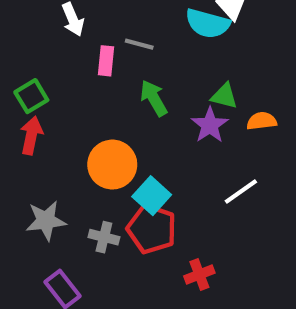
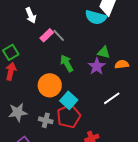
gray line: (139, 44) -> (59, 35), moved, turned 32
pink rectangle: (106, 61) -> (47, 35), turned 40
green arrow: (154, 98) -> (67, 63), moved
red pentagon: (152, 229) -> (69, 116), turned 30

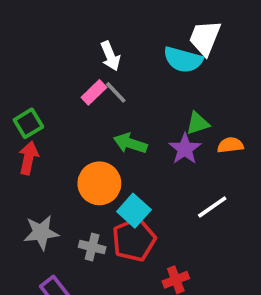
white arrow: (31, 15) -> (110, 56), moved
green triangle: (104, 52) -> (198, 123), turned -32
green arrow: (67, 63) -> (130, 143), turned -42

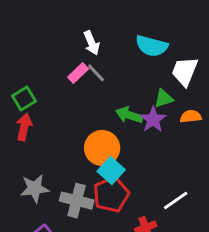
white trapezoid: (205, 38) -> (185, 71), moved
green arrow: (130, 143) -> (129, 115), moved
orange circle: (99, 183) -> (102, 148), moved
white line: (212, 207) -> (176, 201), moved
gray cross: (92, 247) -> (77, 201), size x1.5

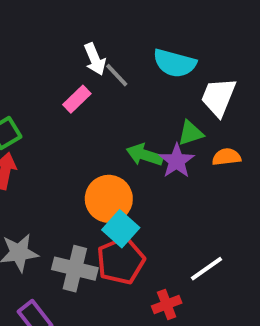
gray line: (96, 73) -> (117, 75), moved

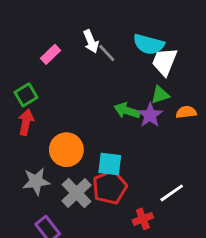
white trapezoid: (218, 97) -> (165, 62), moved
pink rectangle: (77, 99) -> (51, 54), moved
orange circle: (109, 199) -> (66, 150), moved
cyan square: (121, 229) -> (110, 164), turned -35
gray cross: (75, 269) -> (76, 193), turned 32

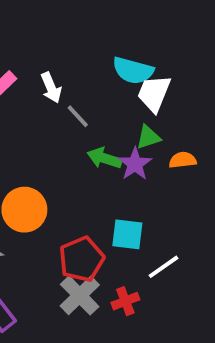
white arrow: (91, 41) -> (51, 88), moved
gray line: (107, 53) -> (78, 116), moved
cyan square: (110, 164) -> (127, 234), moved
gray cross: (76, 193) -> (80, 295), moved

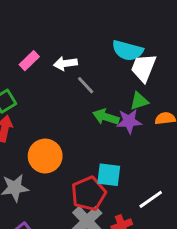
white arrow: (51, 88) -> (65, 63), turned 105
purple star: (135, 164) -> (129, 121), turned 30
cyan square: (127, 234) -> (109, 175), moved

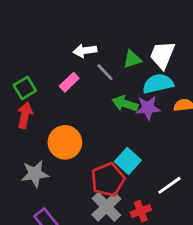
cyan semicircle: (128, 50) -> (158, 84), moved, turned 152
pink rectangle: (29, 61) -> (69, 82), moved
green triangle: (139, 101) -> (132, 59), moved
cyan square: (109, 175) -> (128, 161), turned 35

